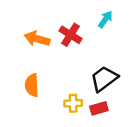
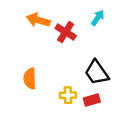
orange arrow: (37, 39) -> (38, 20), moved
black trapezoid: (104, 79) -> (97, 73), turned -88

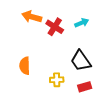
cyan arrow: (98, 18) -> (82, 23), moved, turned 32
red rectangle: (92, 100) -> (85, 87), moved

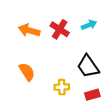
orange arrow: (32, 17) -> (29, 30), moved
orange semicircle: (25, 66) -> (27, 72), turned 150

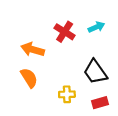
orange arrow: (29, 30) -> (33, 49), moved

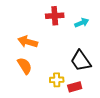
red cross: (65, 32) -> (55, 16), moved, turned -36
red rectangle: (100, 103) -> (75, 87), moved

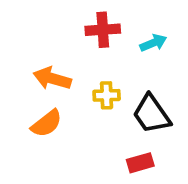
orange semicircle: (25, 66) -> (47, 123), turned 84
yellow cross: (57, 80) -> (107, 95), moved

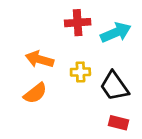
cyan arrow: (153, 43) -> (116, 32), size x1.5
red rectangle: (140, 163) -> (119, 123), moved, turned 30

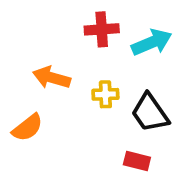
orange semicircle: (35, 93) -> (27, 128), moved
red rectangle: (119, 123) -> (137, 161), moved

